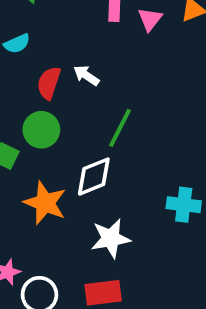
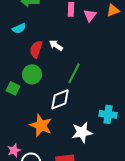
orange star: (45, 203) -> (41, 125), moved
white star: (111, 238) -> (82, 132), moved

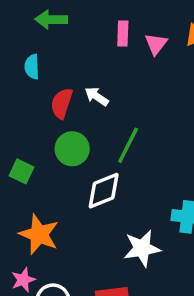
cyan semicircle: (19, 28) -> (32, 67), turned 112
green circle: (32, 74) -> (72, 149), moved
orange star: (41, 125) -> (39, 234), moved

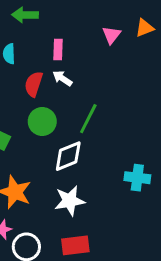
pink rectangle: (123, 33) -> (58, 49), moved
white star: (142, 248) -> (70, 201), moved

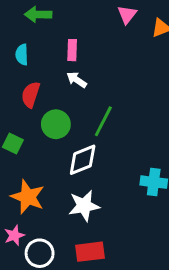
pink triangle: (111, 35) -> (127, 15), moved
red semicircle: (34, 84) -> (31, 95), moved

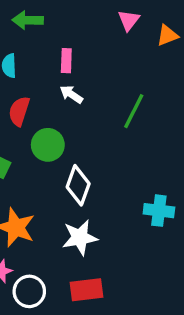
green line: (103, 121) -> (134, 111), moved
white diamond: (83, 160) -> (78, 185), turned -48

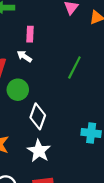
white arrow: (71, 94) -> (24, 56), moved
white star: (80, 237) -> (39, 151), turned -30

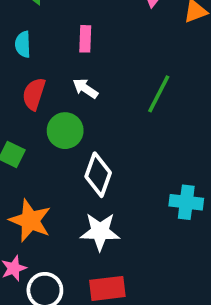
white arrow: (24, 56) -> (85, 88), moved
white star: (39, 151) -> (100, 232), turned -30

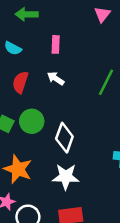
cyan semicircle: (23, 44) -> (13, 48), turned -60
green circle: (65, 131) -> (32, 121), moved

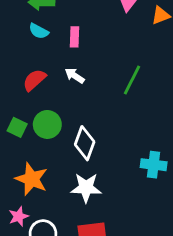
cyan semicircle: (13, 48) -> (39, 31), moved
red semicircle: (20, 82) -> (34, 80), turned 30

